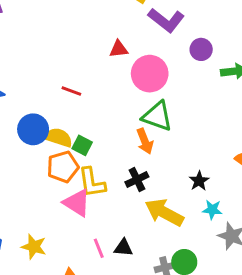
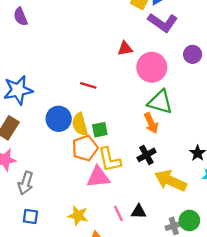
purple circle: (201, 49) -> (193, 54), moved
yellow semicircle: (58, 137) -> (80, 124), turned -120
green square: (82, 145) -> (100, 130), turned -35
pink triangle: (77, 203) -> (98, 177), turned -35
yellow star: (34, 247) -> (78, 216), moved

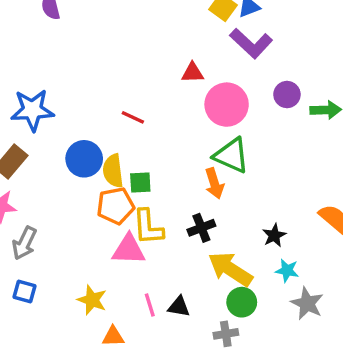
green circle: (189, 220) -> (242, 302), moved

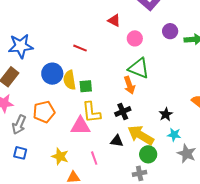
red triangle: (192, 73) -> (114, 20), turned 32
pink circle: (227, 105) -> (135, 38), size x0.6
orange pentagon: (116, 206) -> (44, 112), moved
black triangle: (179, 307) -> (117, 141), moved

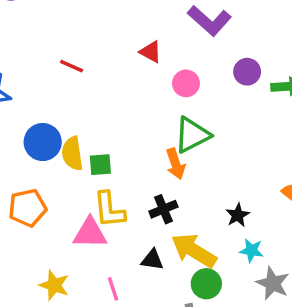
red line: (80, 48) -> (72, 66), moved
green triangle: (139, 68) -> (192, 135), turned -50

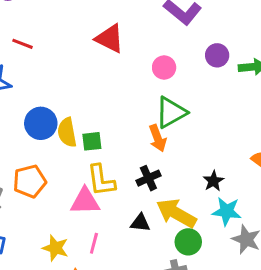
red triangle: (151, 52) -> (110, 39), moved, size x1.5
red line: (72, 66) -> (22, 44), moved
cyan star: (251, 250) -> (227, 211), size x1.4
pink line: (113, 289) -> (94, 243), moved, turned 35

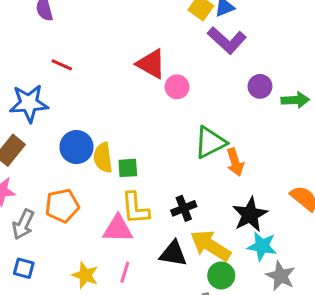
pink circle: (164, 68) -> (177, 87), moved
orange arrow: (158, 138) -> (235, 162), moved
black star: (213, 181) -> (250, 215), size x1.6
black triangle: (140, 223) -> (173, 254), size x1.4

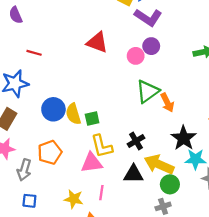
purple circle: (260, 86) -> (151, 46), moved
pink circle: (177, 87) -> (136, 56), moved

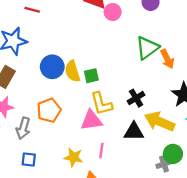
pink circle: (136, 56) -> (113, 12), moved
green circle: (170, 184) -> (173, 154), moved

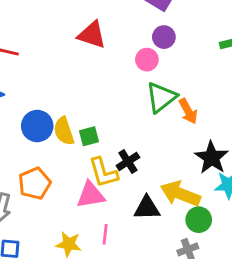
pink circle: (113, 12) -> (147, 60), moved
black cross: (136, 98) -> (128, 162), moved
green circle: (173, 154) -> (199, 220), moved

